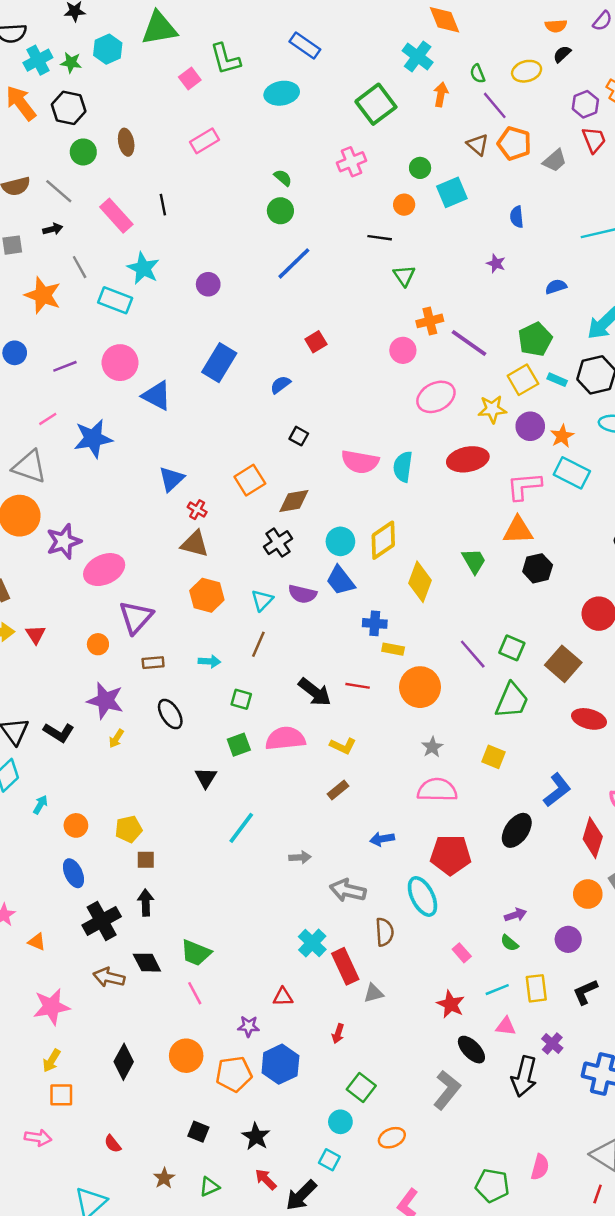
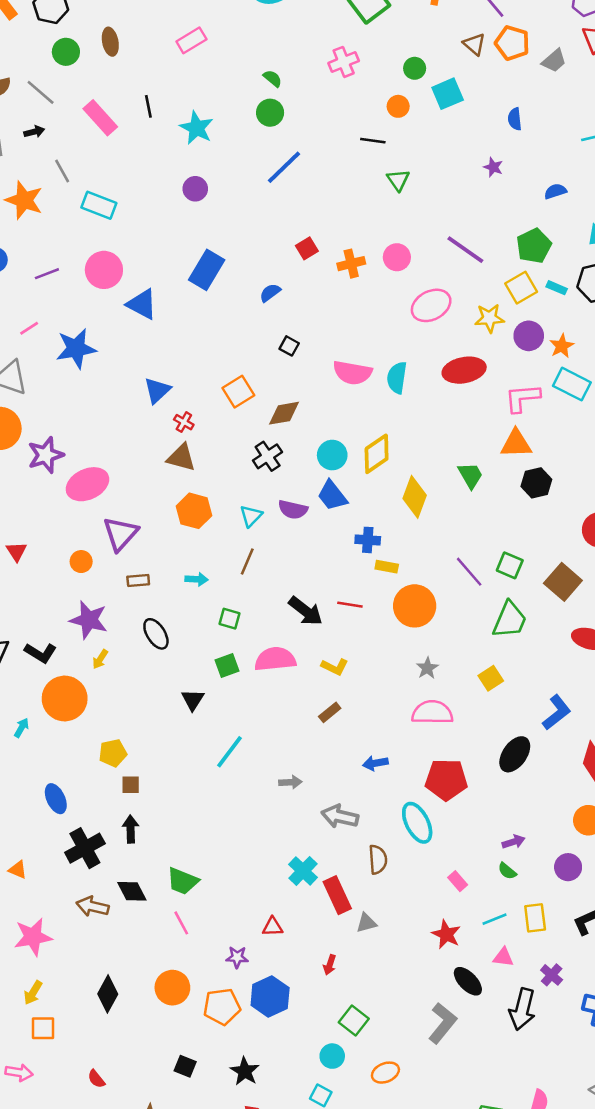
cyan star: (143, 268) -> (197, 128), moved
orange cross: (430, 321) -> (351, 264), moved
yellow square: (493, 757) -> (491, 678), turned 35
orange circle: (76, 825) -> (65, 698), moved, size x1.8

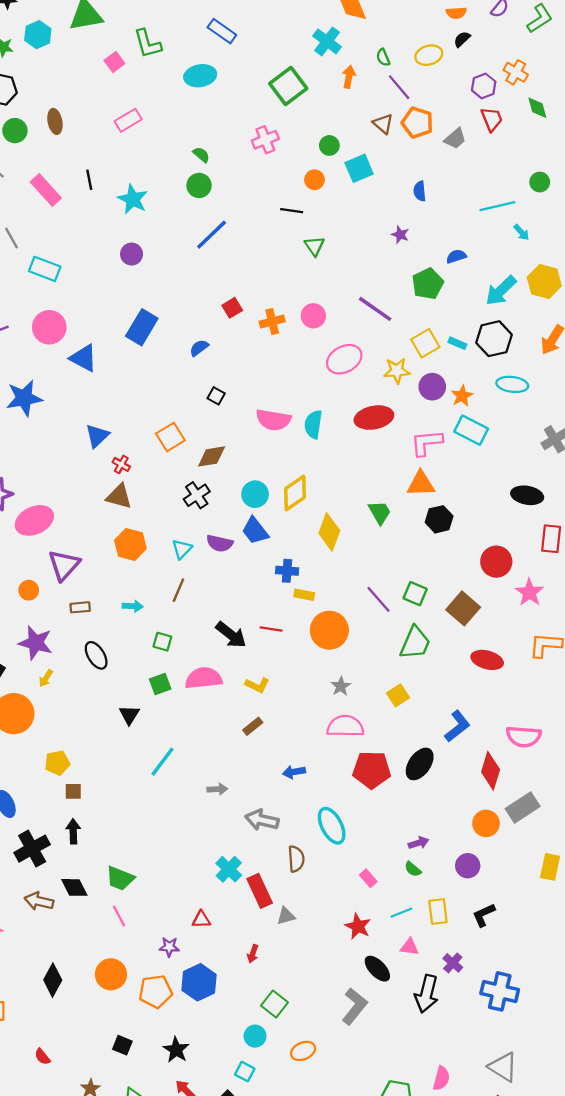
green pentagon: (534, 246) -> (428, 284), moved
red pentagon: (446, 780) -> (372, 770), moved

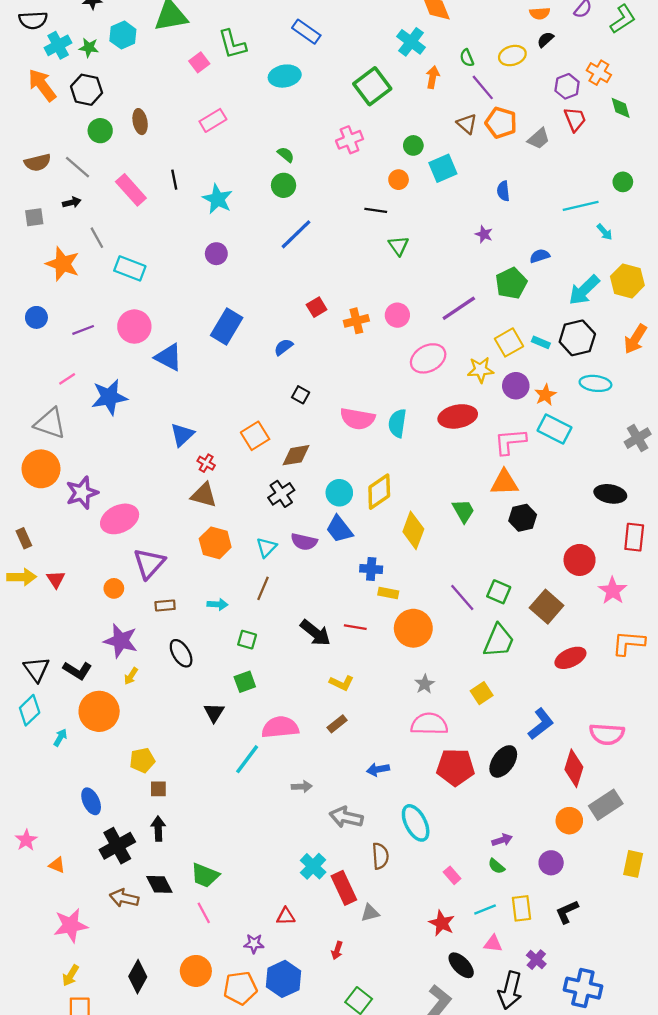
purple line: (375, 309) -> (459, 308), turned -69
red ellipse: (487, 660) -> (570, 658), turned -40
pink semicircle: (204, 678) -> (280, 727), moved

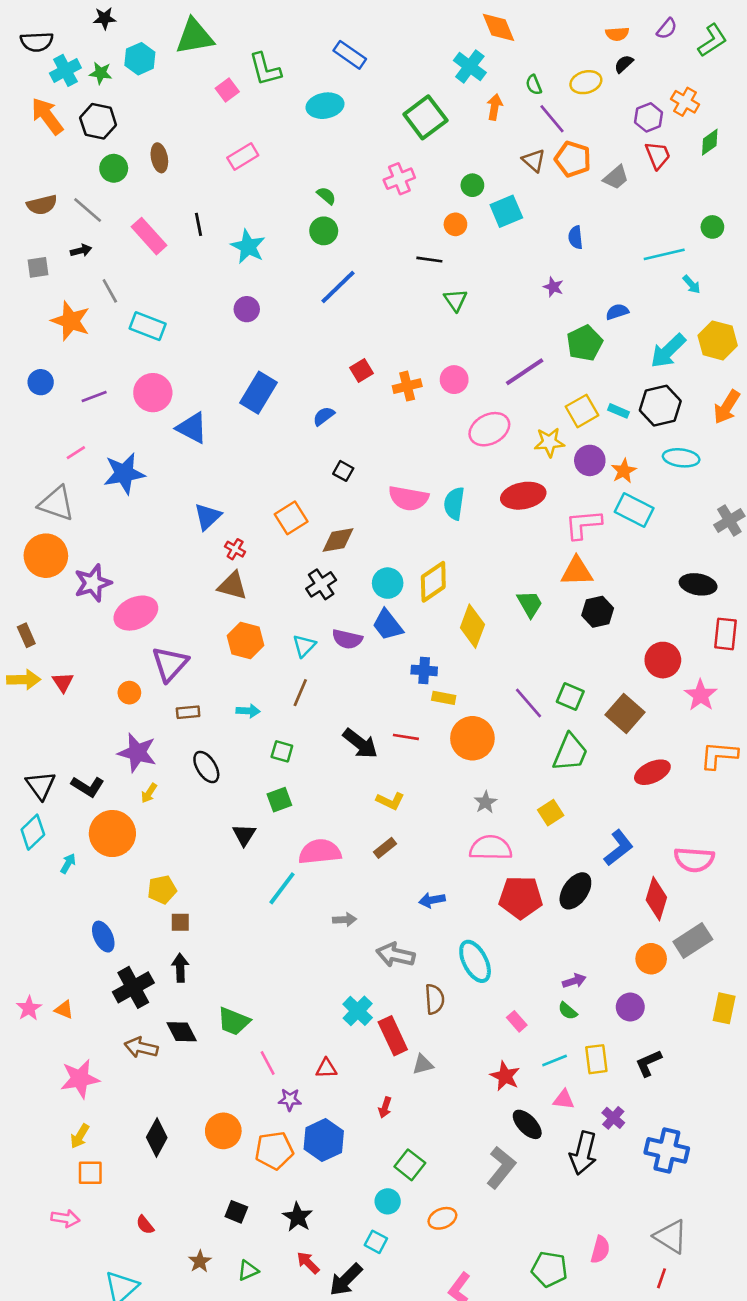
green diamond: (621, 108) -> (710, 142), turned 70
pink star: (26, 840) -> (29, 1008), moved
pink line: (204, 913) -> (268, 1063), moved

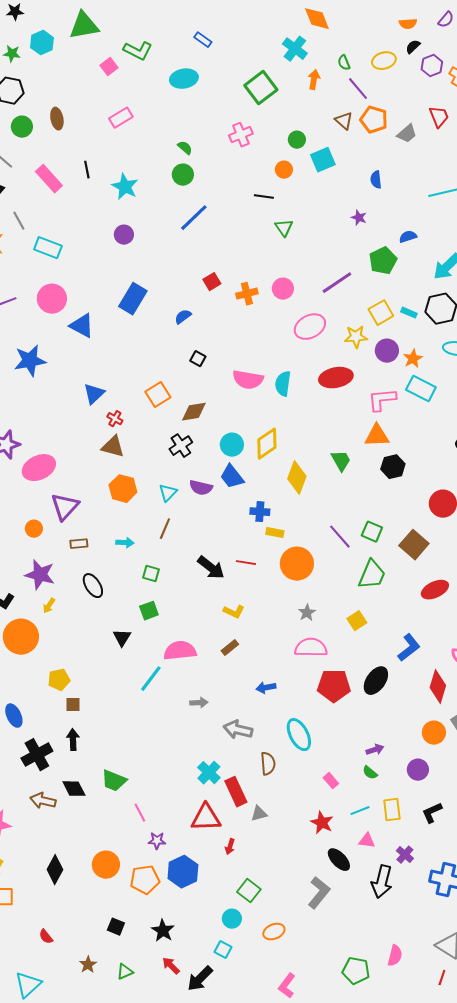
blue rectangle: (350, 55) -> (203, 40), size x0.7
green L-shape: (265, 69) -> (138, 51), turned -48
purple hexagon: (649, 117) -> (432, 66), moved
red triangle: (326, 1068) -> (206, 818), moved, size x1.8

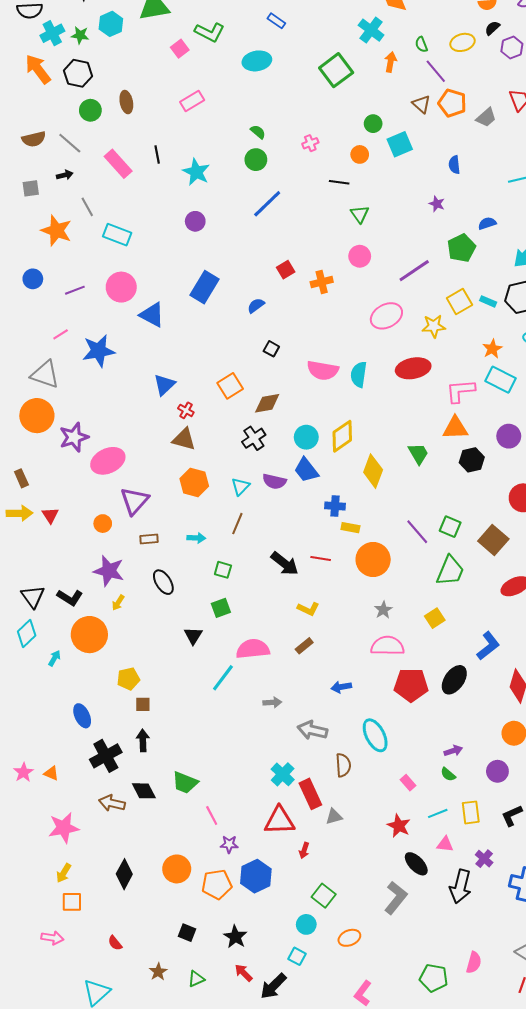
pink cross: (241, 135) -> (310, 143), moved, size x0.7
pink circle: (283, 289) -> (360, 256), moved
purple circle: (387, 351) -> (509, 436), moved

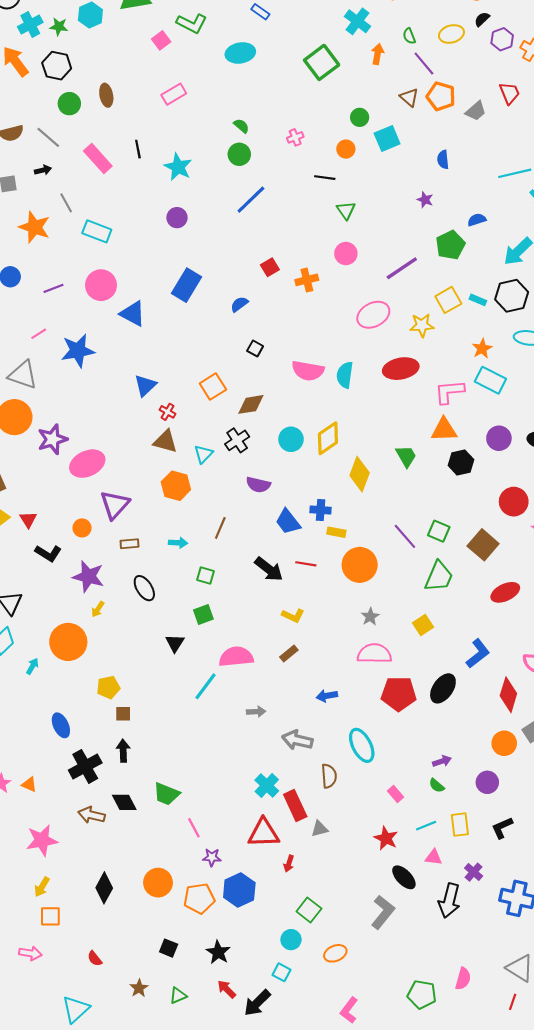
blue trapezoid: (306, 470) -> (288, 522), moved
cyan triangle: (240, 487) -> (203, 454), moved
black L-shape: (70, 598) -> (48, 553), moved

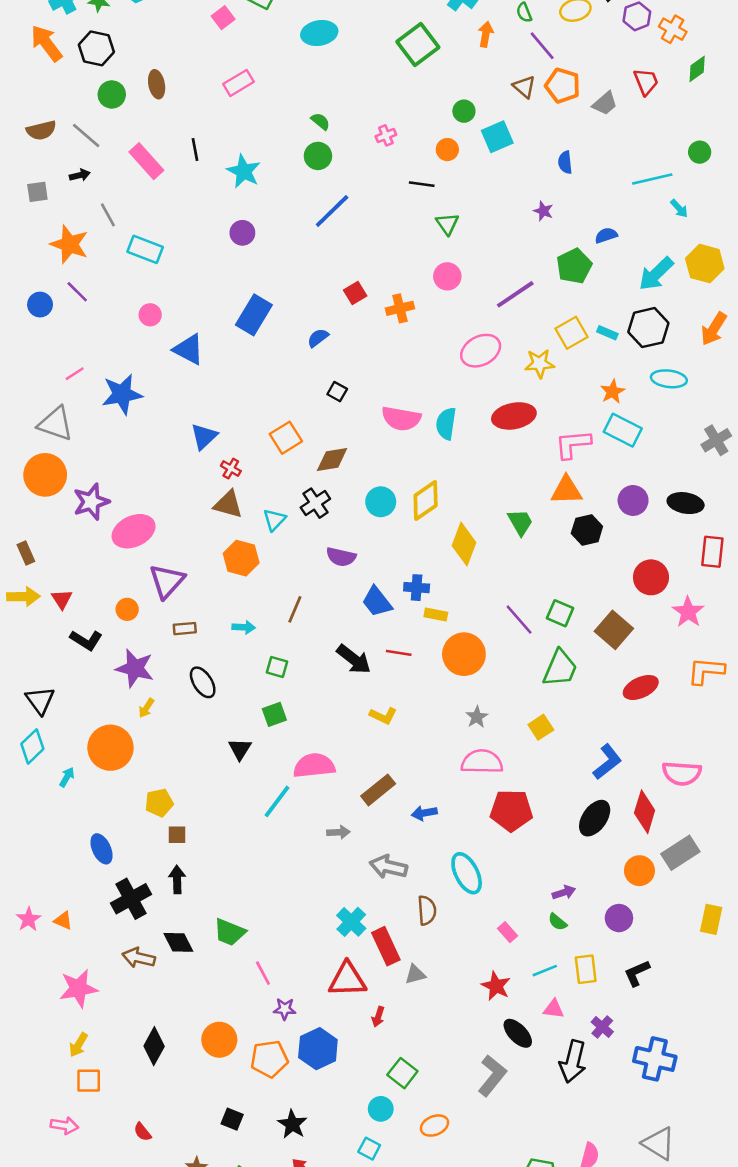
pink circle: (101, 285) -> (150, 315), size x0.6
purple line: (54, 288) -> (77, 292), moved, turned 66
brown rectangle: (289, 654) -> (378, 790), moved, size x1.5
black ellipse: (443, 688) -> (595, 818), moved

